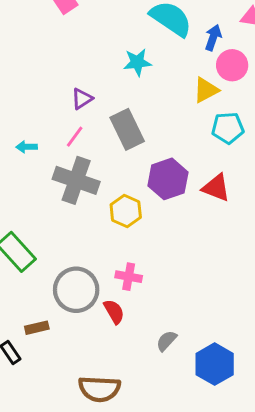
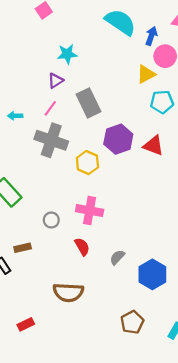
cyan star: (137, 62) -> (67, 54), moved
pink cross: (129, 277) -> (90, 210), size x1.4
gray circle: (76, 290) -> (51, 220), size x0.5
red semicircle: (114, 312) -> (82, 247), moved

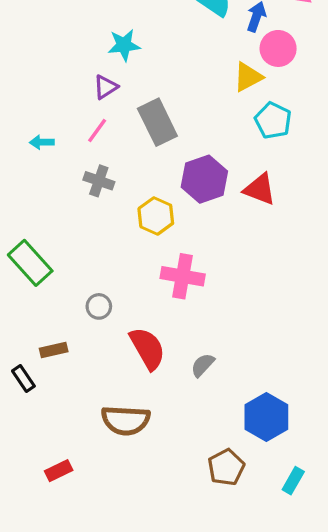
cyan pentagon: (162, 102) -> (273, 120), turned 30
gray cross: (51, 140) -> (99, 181), size x0.6
pink cross: (90, 210) -> (183, 276), moved
red semicircle: (82, 247) -> (147, 348), size x1.5
blue hexagon: (152, 274) -> (266, 417), moved

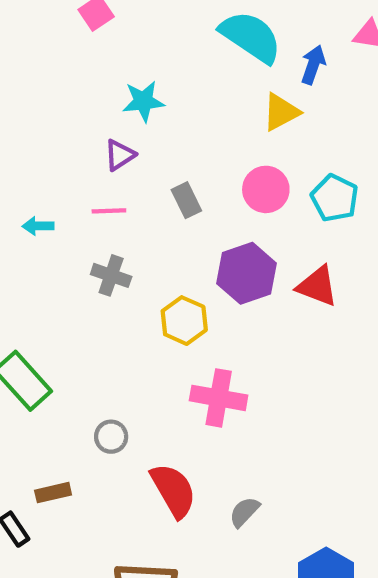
pink circle: (278, 48) -> (266, 189), moved
yellow triangle: (248, 77) -> (281, 112), moved
gray rectangle: (157, 122) -> (186, 200), size x0.6
pink line: (97, 131) -> (109, 211), turned 52

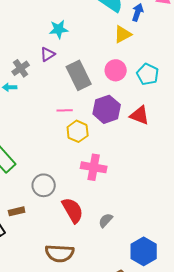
gray rectangle: (186, 200) -> (79, 75), size x1.8
pink line: (109, 211) -> (65, 110), moved
gray cross: (111, 275) -> (21, 68), moved, turned 36
gray circle: (111, 437) -> (44, 185), size x1.5

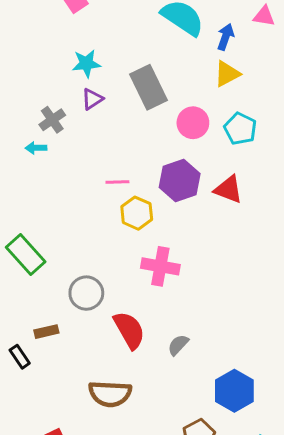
cyan star: (59, 29) -> (86, 64), moved
yellow triangle: (123, 34) -> (227, 74), moved
gray rectangle: (79, 75) -> (149, 87), moved

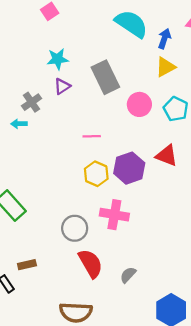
purple hexagon: (180, 180) -> (129, 168), moved
pink line: (117, 182) -> (92, 136), moved
gray circle: (86, 293) -> (75, 228), moved

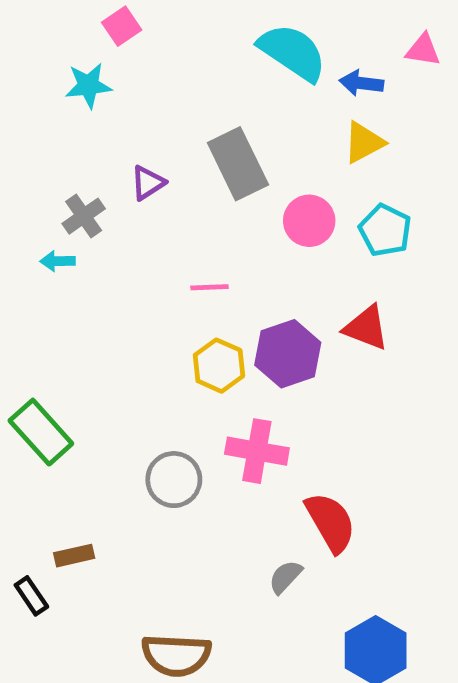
blue arrow: (164, 39) -> (361, 83), turned -102
cyan star: (58, 59) -> (88, 85), moved
red semicircle: (91, 263) -> (331, 522), moved

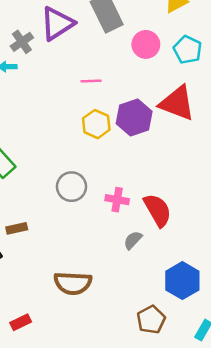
purple triangle: (148, 183) -> (57, 24), size x1.8
red triangle: (366, 328) -> (177, 103), size x1.4
pink cross: (257, 451) -> (117, 200), moved, size x0.7

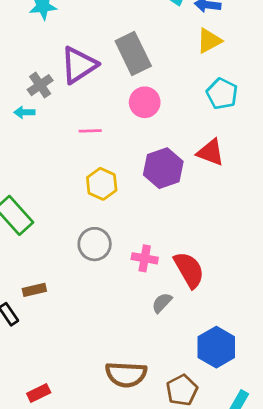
pink circle: (146, 44) -> (145, 102), moved
pink line: (91, 81) -> (90, 131), moved
red triangle: (177, 103) -> (211, 152), size x0.7
yellow hexagon: (96, 124) -> (102, 184), moved
brown semicircle: (73, 283) -> (126, 374), moved

